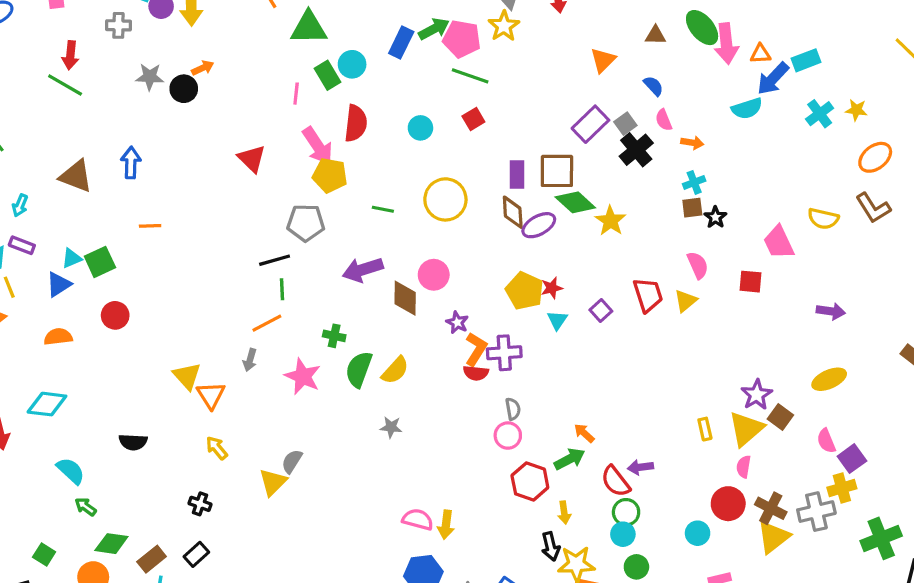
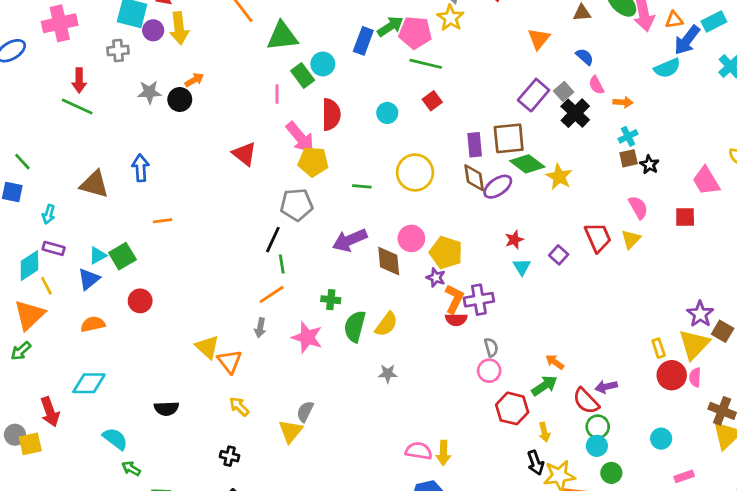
black line: (275, 260) -> (273, 240), turned -44
yellow pentagon: (525, 291) -> (446, 253), moved
red circle: (728, 504) -> (672, 375), moved

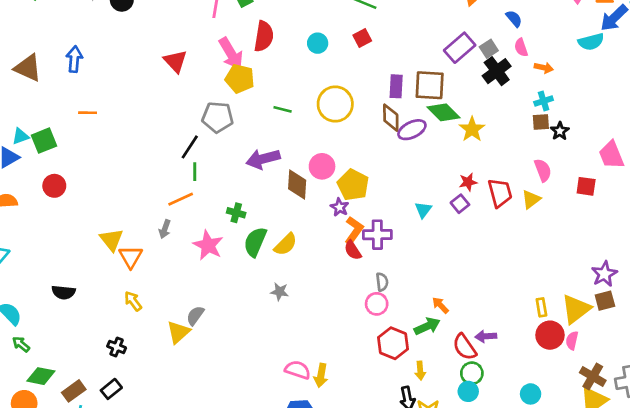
red star: (514, 240) -> (468, 182), moved
purple star: (700, 314) -> (604, 274), moved
red semicircle: (456, 319) -> (353, 250), turned 48
brown square: (723, 331) -> (605, 301), turned 36

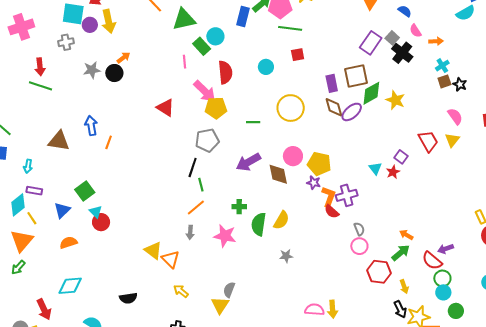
red square: (362, 38) -> (298, 55), turned 32
green diamond: (443, 112) -> (371, 93), turned -60
orange line: (88, 113) -> (109, 142), moved, turned -56
cyan triangle: (21, 136) -> (96, 212), moved, turned -40
red star: (468, 182) -> (393, 172), moved

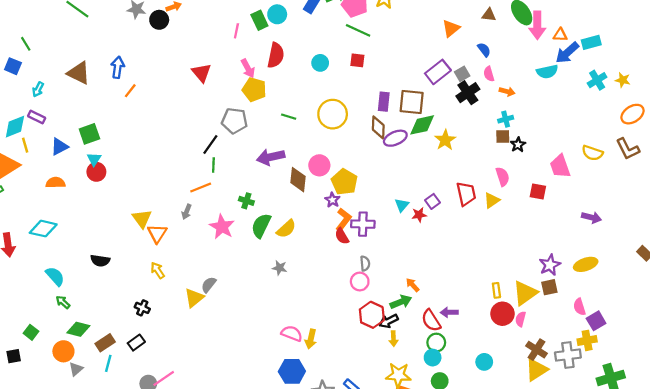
pink arrow: (205, 91) -> (248, 68), size x0.7
black arrow: (400, 309) -> (389, 321), moved, turned 72

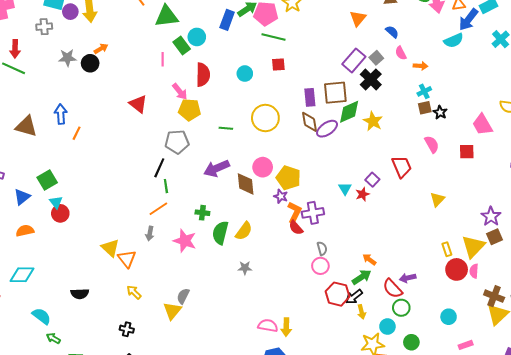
black cross: (468, 93) -> (371, 79), moved
yellow triangle: (492, 200) -> (437, 199), moved
cyan circle: (433, 358) -> (387, 327), moved

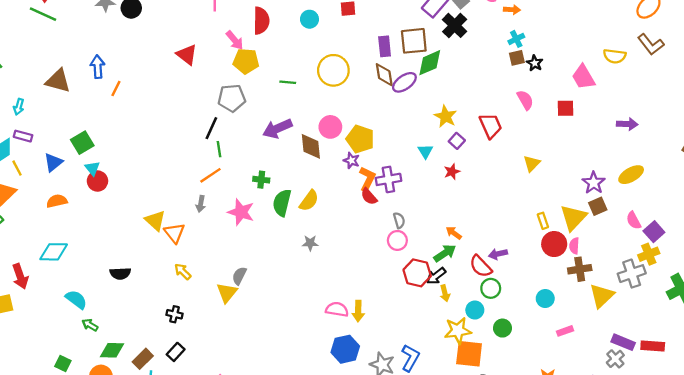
yellow star: (373, 121) -> (446, 116), moved
red star: (363, 194) -> (452, 172), moved
brown cross: (494, 296) -> (580, 269), moved, turned -30

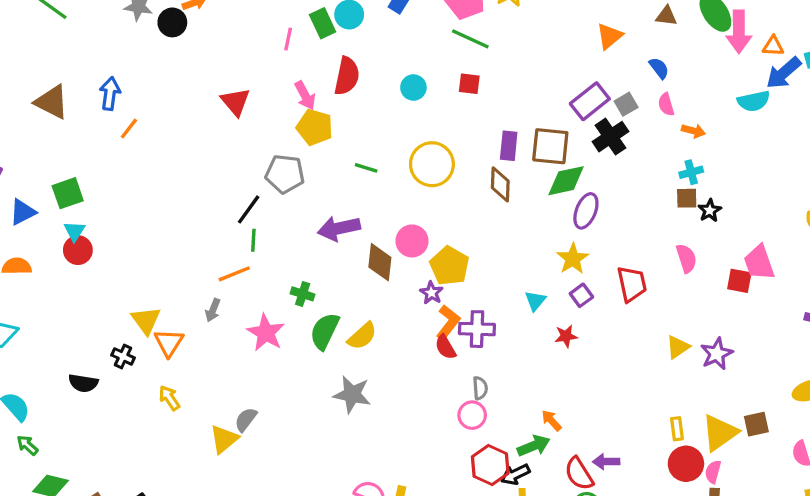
pink trapezoid: (583, 77) -> (759, 263), moved
purple ellipse: (404, 82) -> (586, 211), moved, turned -45
purple star: (594, 183) -> (717, 354), moved
gray star: (310, 243) -> (352, 394), size x1.6
black cross: (174, 314) -> (123, 356), moved

